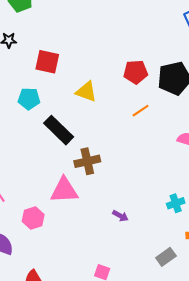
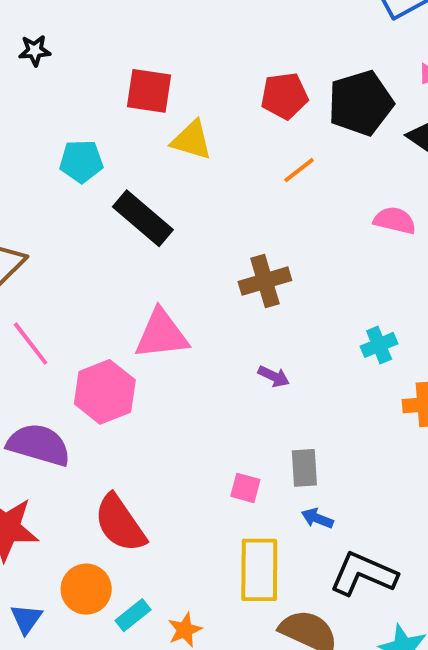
red square: (47, 62) -> (149, 91), moved
brown cross: (87, 161) -> (265, 281), moved
pink hexagon: (33, 218) -> (105, 392), size x1.4
gray rectangle: (166, 257) -> (304, 468), moved, turned -54

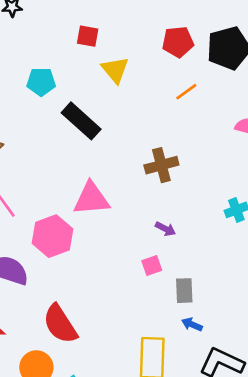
red square: (149, 91) -> (88, 36), size x0.7
yellow triangle: (192, 140) -> (115, 70), turned 32
pink square: (245, 488) -> (152, 265), moved, turned -36

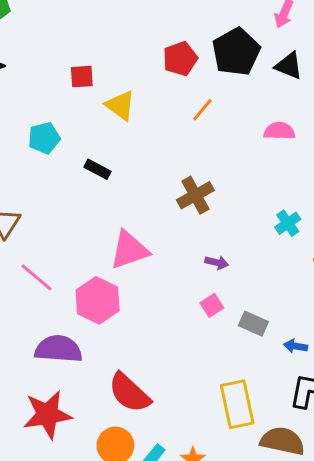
black rectangle: (81, 121) -> (98, 169), size x0.6
gray rectangle: (184, 291) -> (253, 324), turned -50
blue arrow: (192, 324) -> (296, 346), moved

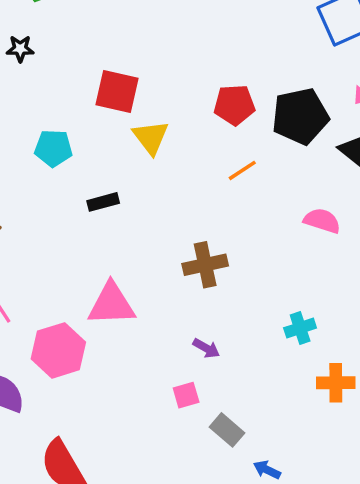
red square: (82, 77) -> (117, 92), size x1.5
black rectangle: (98, 169) -> (103, 202), turned -60

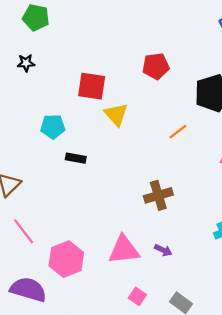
red pentagon: (234, 105) -> (156, 66), moved
black rectangle: (103, 202) -> (76, 158), moved, turned 30
pink triangle: (112, 304) -> (124, 250), moved
pink square: (186, 395) -> (137, 296), moved, turned -36

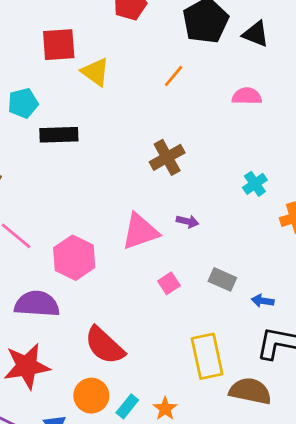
black rectangle: (76, 158) -> (59, 135), size x1.5
pink square: (137, 296) -> (169, 283), turned 36

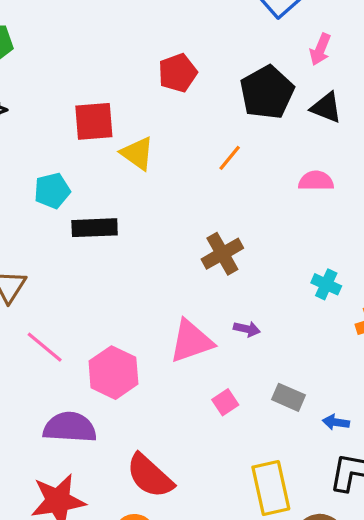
cyan cross: (255, 184) -> (326, 284), turned -30

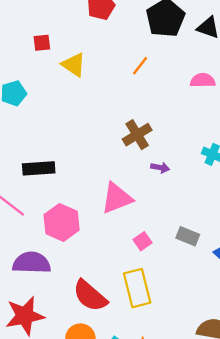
red square: (94, 121) -> (42, 43), size x0.6
black rectangle: (95, 228) -> (39, 168), moved
purple arrow: (247, 329) -> (160, 168), moved
yellow rectangle: (271, 488) -> (137, 288), moved

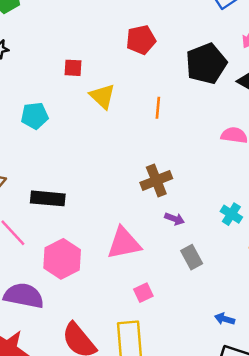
orange line: (140, 66) -> (158, 108), moved, turned -42
gray rectangle: (188, 236) -> (192, 257), moved, turned 30

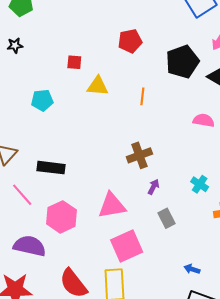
yellow triangle: (102, 96) -> (98, 86), turned -40
purple arrow: (175, 219) -> (153, 187), turned -84
pink square: (143, 293) -> (127, 246), size x2.0

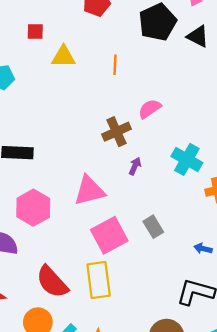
pink semicircle: (204, 120) -> (150, 109), moved, turned -40
cyan cross: (200, 184) -> (187, 159), size x1.5
gray rectangle: (167, 218) -> (153, 227), moved
blue arrow: (192, 269) -> (203, 249), moved

